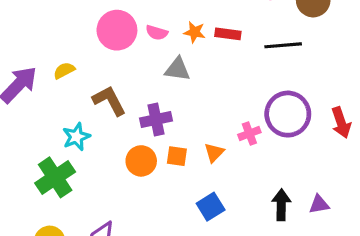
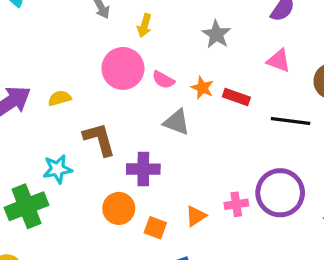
orange square: (177, 156) -> (155, 228), moved

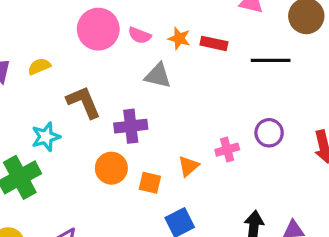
purple circle: (280, 193) -> (269, 133), size x0.6

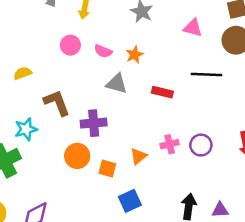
pink circle: (98, 29) -> (70, 45), size x0.6
orange star: (179, 38) -> (134, 55), turned 30
red rectangle: (214, 43) -> (162, 92), moved
purple circle: (269, 133) -> (201, 145), moved

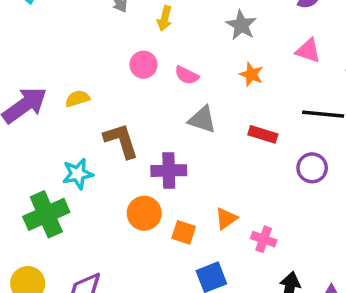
orange star: (134, 55) -> (251, 74), moved, turned -30
pink cross: (170, 144) -> (264, 239), moved, turned 30
purple circle: (201, 145) -> (312, 168), moved

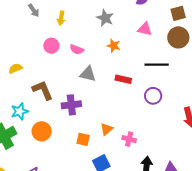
orange circle: (144, 213) -> (42, 131), moved

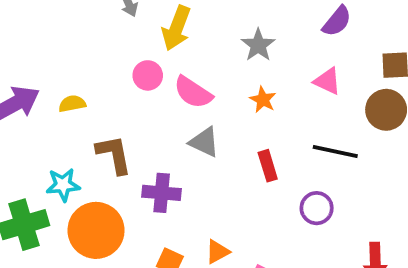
yellow arrow: (61, 18) -> (176, 28), size x1.6
pink semicircle: (77, 49) -> (193, 92), size x1.5
red rectangle: (123, 79) -> (268, 166), turned 49
orange circle: (42, 131) -> (96, 230), size x1.5

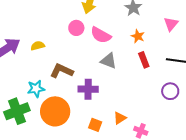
pink triangle: (327, 81) -> (171, 24), turned 49
brown L-shape: (114, 155) -> (62, 71), turned -50
red rectangle: (268, 166) -> (144, 60), moved

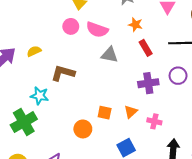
cyan star: (36, 89) -> (40, 96), turned 30
purple cross: (88, 89) -> (148, 83), moved
orange circle: (55, 111) -> (83, 129), moved, size x0.6
orange square: (95, 125) -> (105, 113), moved

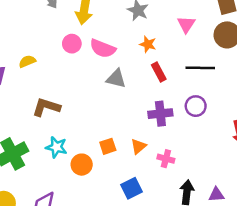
yellow semicircle: (34, 51) -> (27, 61), moved
brown L-shape: (63, 73) -> (46, 107), moved
cyan star: (40, 96) -> (56, 147), moved
orange square: (105, 113) -> (108, 146), turned -32

